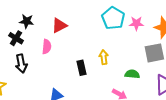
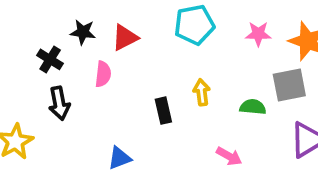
cyan pentagon: (113, 18) -> (194, 25), moved, turned 30
black star: (27, 21) -> (83, 32), moved
green semicircle: (132, 74) -> (253, 107), moved

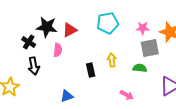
black star: (83, 32) -> (47, 27), size x1.5
gray square: (289, 85) -> (150, 48), moved

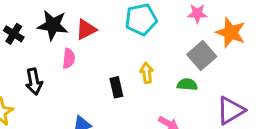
pink star: (143, 28) -> (197, 14), moved
black cross: (29, 42) -> (14, 34), moved
gray square: (150, 48) -> (202, 56), turned -30

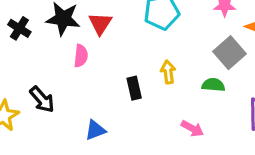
red triangle: (86, 30) -> (100, 23), turned -30
black arrow: (34, 82) -> (42, 99), moved, turned -30

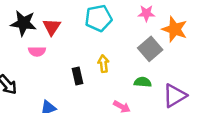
pink semicircle: (81, 56) -> (37, 51), turned 84
green semicircle: (213, 85) -> (143, 82), moved

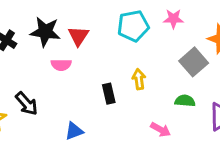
pink star: (146, 13) -> (173, 19), moved

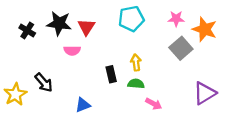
pink star: (173, 19) -> (176, 19), moved
green semicircle: (185, 101) -> (136, 84), moved

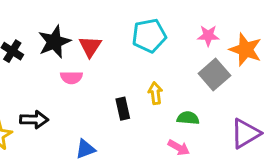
black star: (59, 23) -> (54, 42), turned -30
black arrow: (44, 83) -> (34, 120), turned -48
green semicircle: (136, 84) -> (188, 118), moved

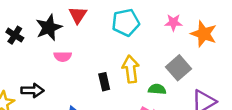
red triangle: (90, 46) -> (78, 15), moved
gray square: (214, 74) -> (178, 68), moved
yellow arrow: (155, 93) -> (131, 69), size x1.5

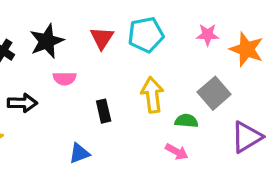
red triangle: (78, 15) -> (102, 38), moved
black rectangle: (104, 82) -> (104, 111), moved
black arrow: (32, 90) -> (22, 103), moved

